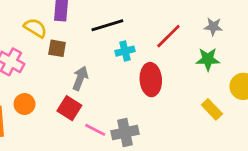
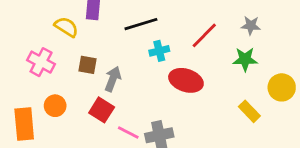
brown square: (57, 48) -> (87, 65), moved
red ellipse: (151, 80) -> (186, 80), turned -68

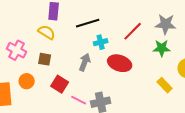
gray star: (251, 25) -> (166, 24), size x1.5
yellow semicircle: (66, 27) -> (47, 32), moved
brown square: (87, 65) -> (45, 59), moved
gray arrow: (113, 79) -> (85, 62), moved

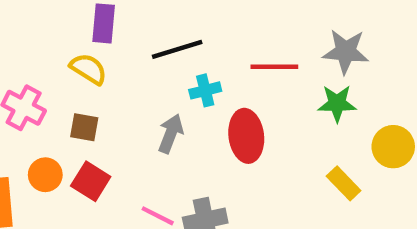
red line: (133, 31) -> (274, 67), turned 45
red ellipse: (120, 63) -> (246, 136), turned 65
red square: (60, 84) -> (91, 181), moved

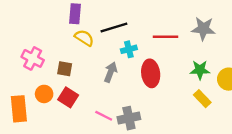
yellow semicircle: (88, 69) -> (84, 38), moved
green star: (337, 103) -> (200, 70), moved

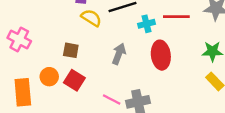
cyan cross: (129, 49) -> (146, 24), moved
pink cross: (33, 58) -> (19, 39), moved

